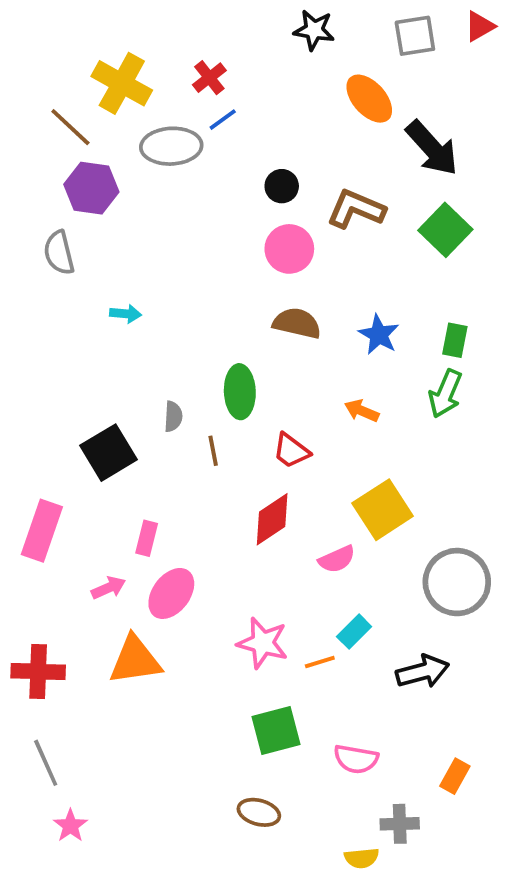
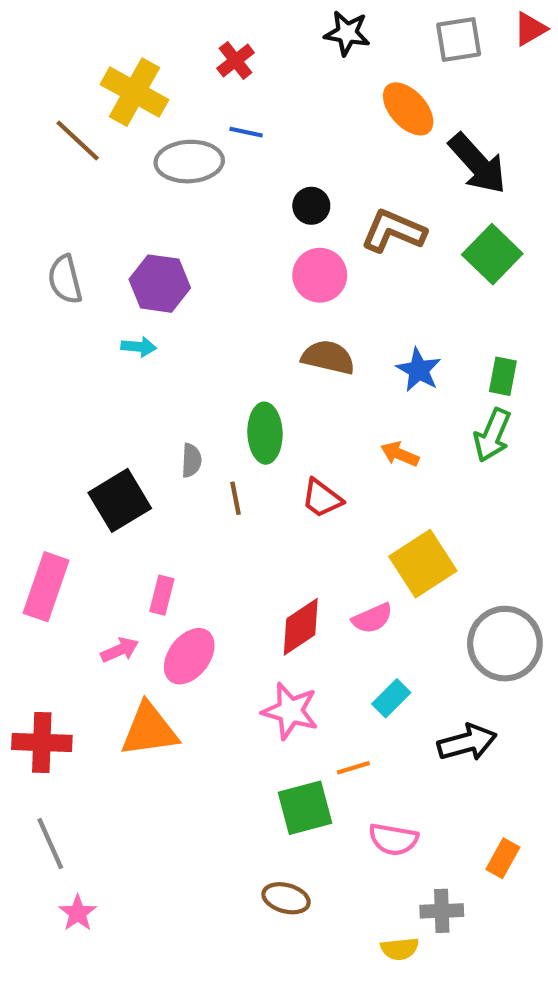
red cross: (209, 78) -> (236, 60), moved
blue line: (223, 120) -> (246, 132), turned 48
purple hexagon: (91, 188) -> (160, 284), moved
red diamond: (272, 519) -> (301, 627), moved
orange line: (320, 662) -> (353, 768), moved

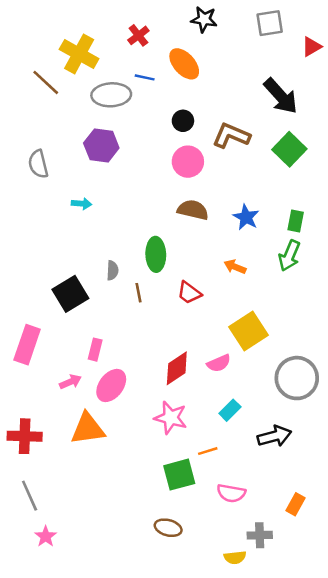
red triangle: (530, 29) -> (312, 47), moved
orange ellipse: (408, 109) -> (184, 64), moved
purple hexagon: (160, 284) -> (101, 146), moved

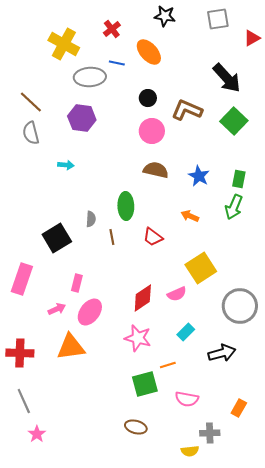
brown line: (46, 82) -> (31, 102), moved

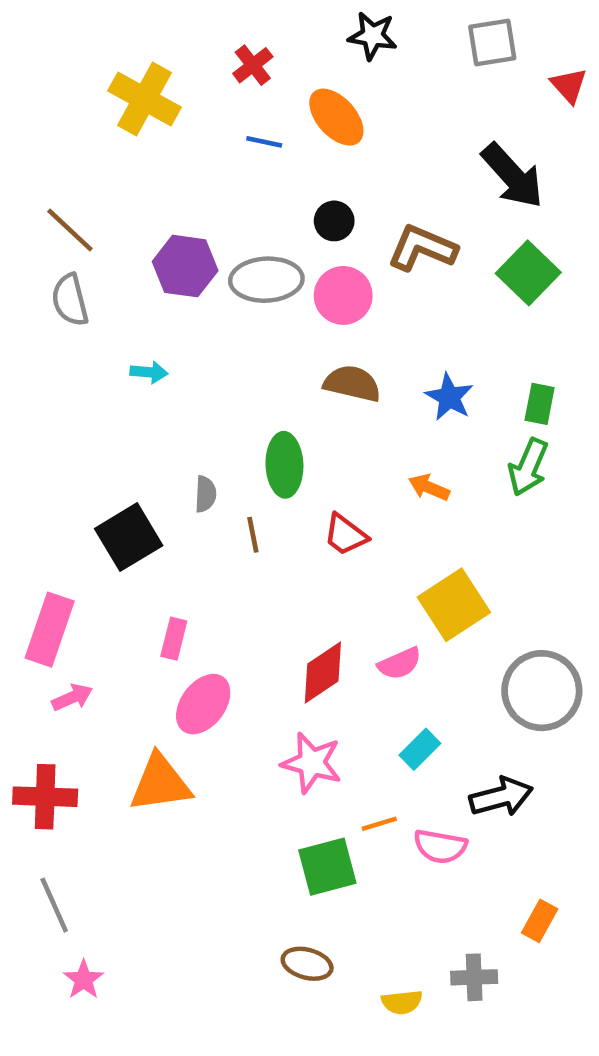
red triangle: (252, 38) -> (569, 85), turned -42
gray ellipse: (90, 77) -> (266, 280), moved
pink arrow: (57, 309) -> (72, 697), moved
pink semicircle: (187, 399) -> (440, 846), moved
yellow semicircle: (190, 451) -> (402, 1002), moved

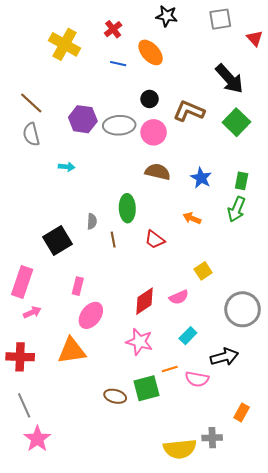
yellow square: (454, 605) -> (203, 271), size x0.6
brown ellipse: (307, 964) -> (115, 396), moved
pink star: (84, 980) -> (37, 439), size x1.5
yellow semicircle: (402, 1002) -> (180, 449), size x1.8

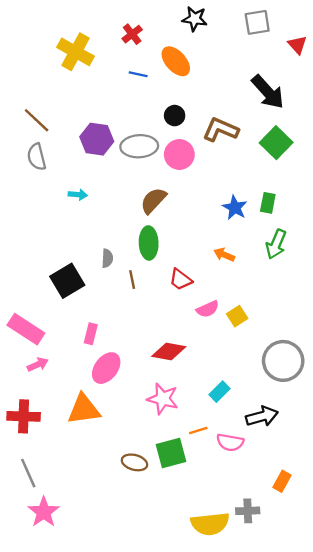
brown semicircle: (158, 172) -> (153, 200), moved, turned -60
green rectangle: (242, 181) -> (268, 203), moved
pink rectangle: (22, 282) -> (26, 329), turned -76
pink semicircle: (179, 297) -> (208, 309), moved
red diamond: (144, 301) -> (169, 352), turned 44

